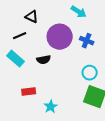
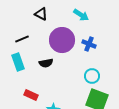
black triangle: (32, 17) -> (41, 14), moved
cyan rectangle: (16, 59) -> (18, 62), turned 30
red rectangle: (29, 92) -> (31, 95), turned 32

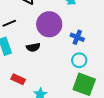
blue cross: (89, 44) -> (77, 37), moved

